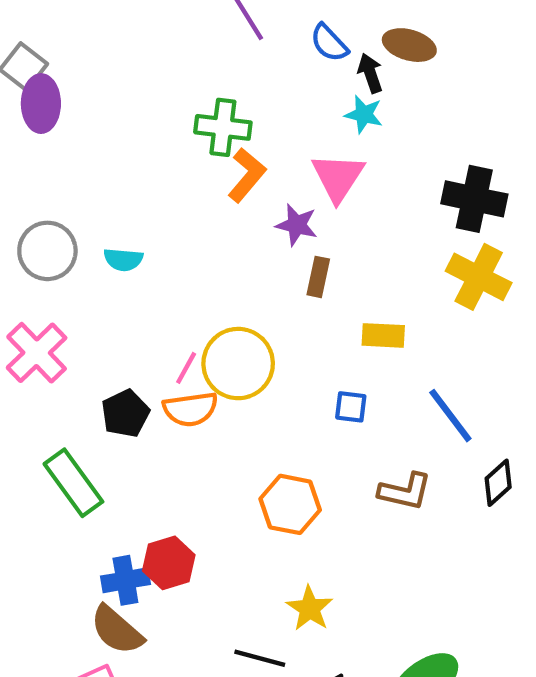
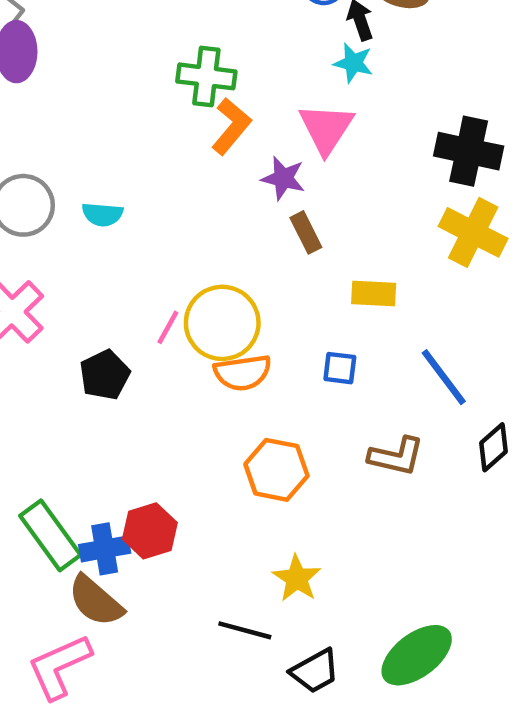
brown rectangle: (318, 277) -> (306, 232), turned -39
orange semicircle: (190, 409) -> (243, 373), moved
green rectangle: (73, 483) -> (50, 535), moved

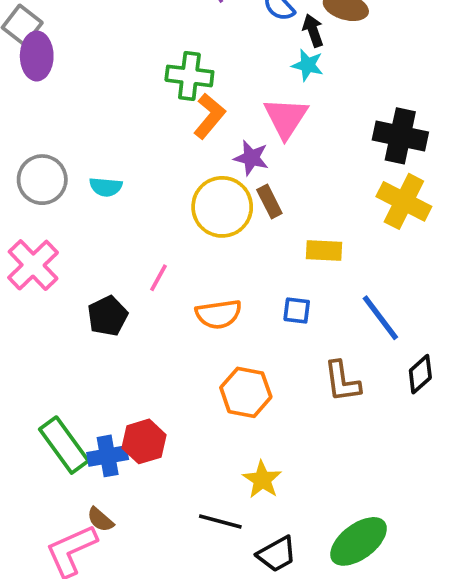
yellow circle: (222, 323) -> (222, 207), moved
brown L-shape: (396, 456) -> (342, 381), turned 69
brown semicircle: (96, 601) -> (100, 520), moved, size x0.6

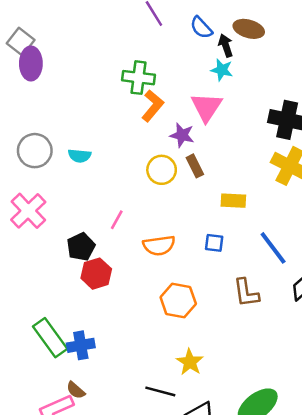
yellow circle: (222, 207) -> (162, 170), size x0.7
red hexagon: (144, 441) -> (96, 274), moved

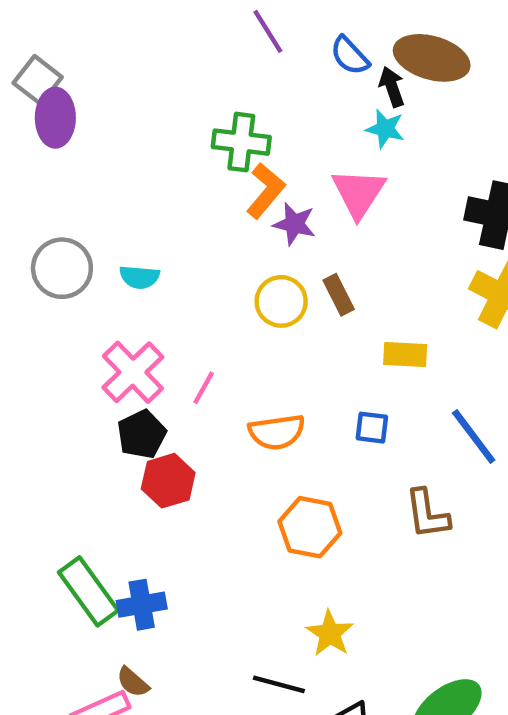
brown ellipse: (249, 29) -> (432, 58), size x1.4
purple star: (182, 135) -> (294, 224), moved
pink cross: (28, 211) -> (133, 372), moved

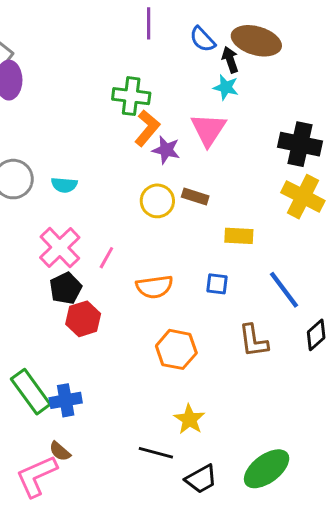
purple line: (268, 31) -> (149, 23), turned 32
brown rectangle: (339, 295) -> (195, 197), turned -45

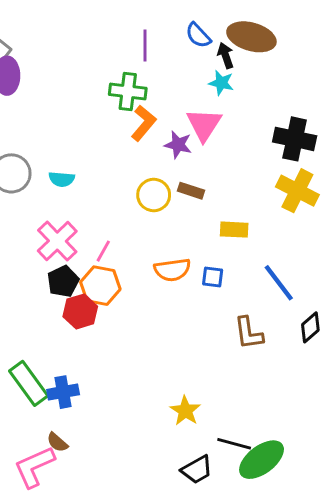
purple line: (149, 23) -> (145, 45), moved
purple star: (166, 150) -> (178, 145), moved
orange semicircle: (154, 287) -> (172, 270), moved
orange hexagon: (176, 349) -> (100, 286), moved
black line: (156, 453) -> (234, 444), moved

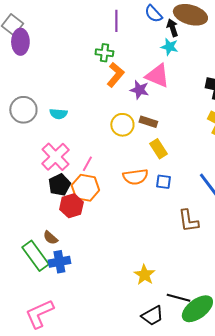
green cross: (128, 91) -> (104, 53), size x0.7
pink triangle: (204, 125) -> (157, 76), turned -40
yellow rectangle: (234, 230) -> (158, 149), moved, turned 54
brown semicircle: (57, 442) -> (50, 238), moved

